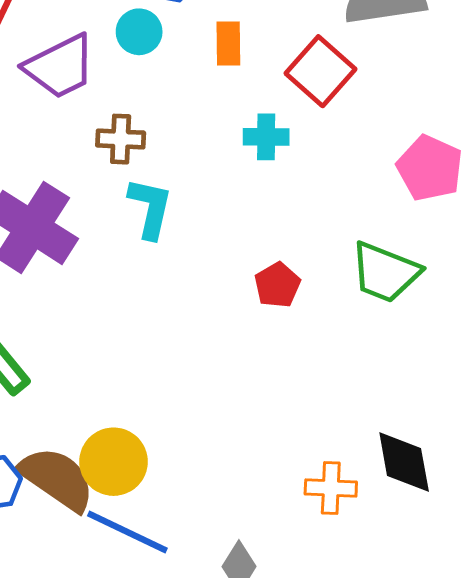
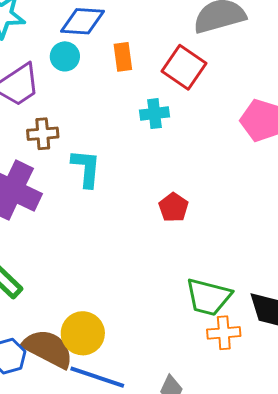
brown cross: (121, 139) -> (43, 134), moved
green trapezoid: (385, 272) -> (208, 297), moved

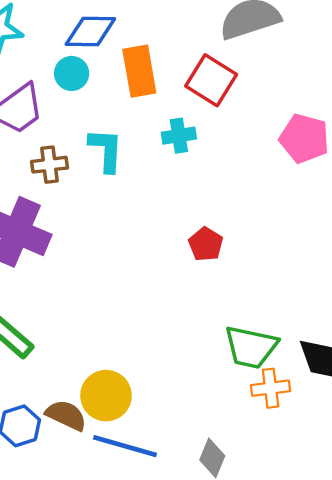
orange rectangle: (123, 57) -> (139, 71), size x1.5
cyan L-shape: (86, 168) -> (106, 150), moved
brown semicircle: (48, 349) -> (66, 415), size x0.7

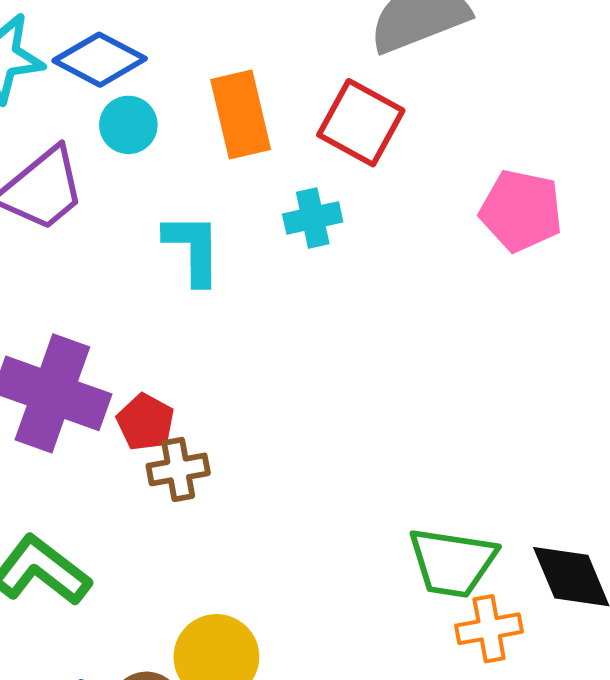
blue diamond: (90, 32) -> (100, 60), moved, turned 30
brown cross: (49, 165) -> (178, 469), moved
red pentagon: (206, 244) -> (146, 422), moved

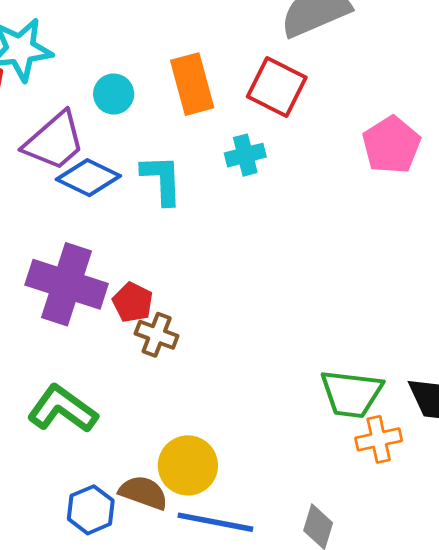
blue diamond: (100, 60) -> (88, 178), moved
pink pentagon: (521, 211) -> (391, 145), turned 30
brown cross: (178, 469) -> (157, 335), turned 33

